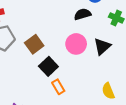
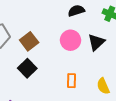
black square: (48, 66) -> (27, 68), moved
orange rectangle: (58, 87) -> (71, 81), moved, turned 32

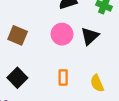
brown square: (29, 41) -> (18, 35), turned -30
black square: (27, 68) -> (17, 78), moved

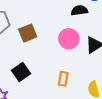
brown square: (18, 35) -> (28, 33), turned 36

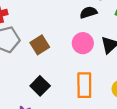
orange rectangle: (63, 79) -> (84, 85), size x1.6

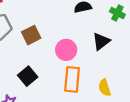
pink circle: (83, 43) -> (66, 50), moved

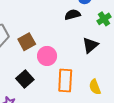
green cross: (117, 13) -> (104, 19), turned 32
pink circle: (66, 50) -> (47, 56), moved

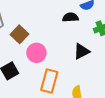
brown square: (27, 42) -> (19, 34), turned -30

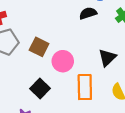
black triangle: (82, 51) -> (107, 58), moved

